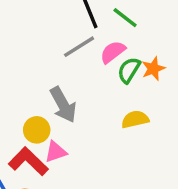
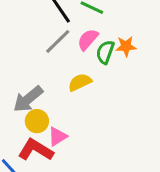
orange star: (153, 69) -> (126, 46), turned 30
gray arrow: (63, 105) -> (28, 99), moved, turned 92
yellow semicircle: (135, 119) -> (80, 82), moved

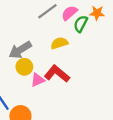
orange star: (126, 46) -> (97, 13), moved
red L-shape: (36, 150) -> (57, 74), moved

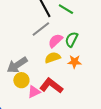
pink semicircle: (69, 13) -> (55, 41), moved
orange star: (97, 13) -> (74, 62), moved

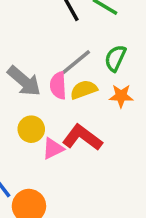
gray line: (41, 29) -> (76, 62), moved
pink semicircle: (55, 41) -> (58, 86), moved, turned -49
gray arrow: (17, 65) -> (24, 81), moved, turned -105

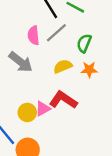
gray line: (76, 62) -> (56, 33), moved
pink semicircle: (58, 86) -> (34, 35), moved
yellow circle: (31, 129) -> (27, 112), moved

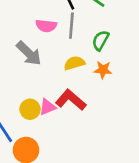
gray line: (56, 33) -> (71, 26), turned -50
pink semicircle: (34, 35) -> (46, 26), turned -84

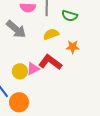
green semicircle: (101, 40) -> (70, 16), turned -98
orange star: (103, 70) -> (73, 47), moved

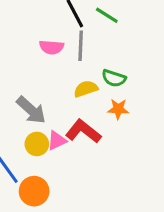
green semicircle: (70, 16) -> (114, 78), moved
gray arrow: (16, 29) -> (31, 110), moved

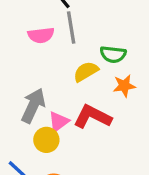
gray arrow: (31, 110) -> (33, 106), turned -96
pink triangle: (57, 141) -> (59, 122), moved

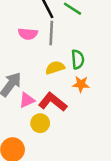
green semicircle: (113, 54) -> (78, 59), turned -114
yellow circle: (46, 140) -> (40, 123), moved

